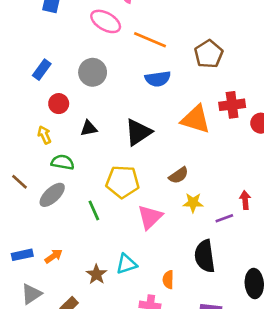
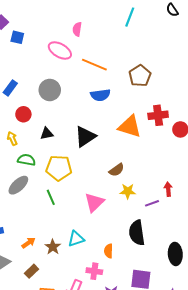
yellow pentagon: (123, 182) -> (59, 168), moved
orange arrow: (53, 256) -> (28, 243), moved

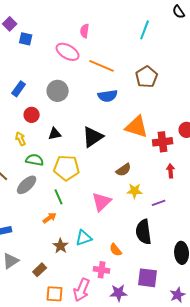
cyan line: (130, 17) -> (145, 30), moved
red cross: (158, 115) -> (163, 142), moved
red arrow: (168, 189) -> (171, 171), moved
orange arrow: (28, 243) -> (50, 218), moved
orange semicircle: (108, 251) -> (116, 250), turned -40

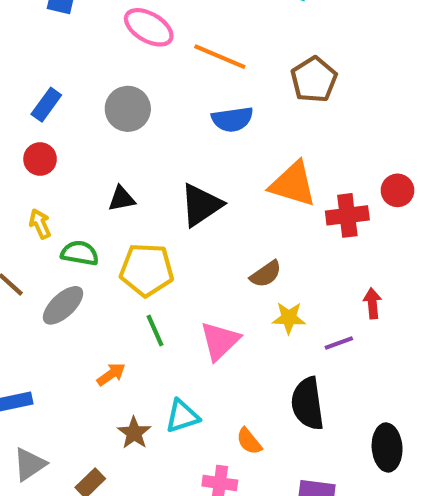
red circle: (32, 115) -> (40, 159), moved
yellow arrow: (21, 139) -> (40, 224), moved
red arrow: (171, 171) -> (372, 303), moved
green line: (59, 197) -> (155, 330), moved

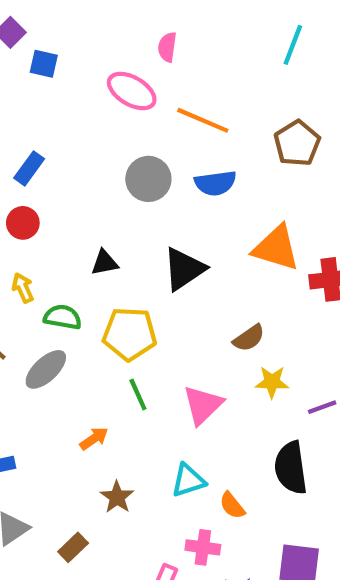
gray circle: (128, 109) -> (148, 179), moved
cyan triangle: (182, 416) -> (188, 480), moved

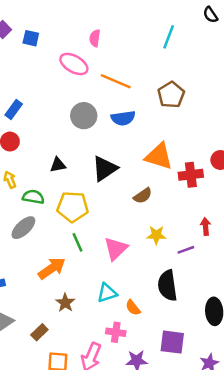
blue square: (44, 64) -> (31, 38), moved
brown semicircle: (249, 338) -> (143, 196), moved
orange arrow: (94, 439) -> (52, 268), size x1.6

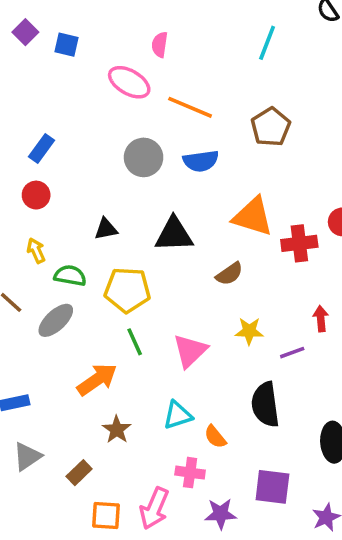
black triangle: (105, 169) -> (174, 234), turned 32

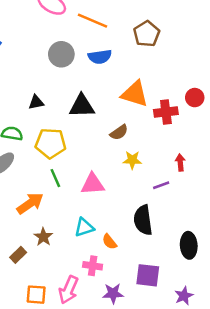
yellow star: (249, 331) -> (132, 160), moved
pink triangle: (190, 351) -> (93, 184), turned 40
brown rectangle: (79, 473) -> (18, 255), moved

